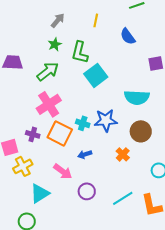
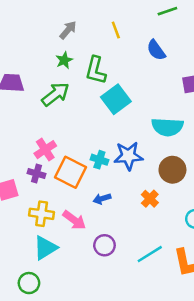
yellow line: (96, 20) -> (116, 30), turned -32
pink cross: (49, 104) -> (45, 150), moved, size x0.7
yellow cross: (23, 166) -> (42, 214), moved, turned 36

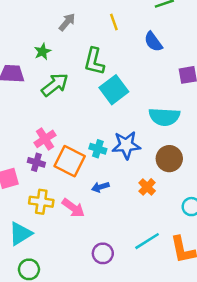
green star: (64, 60) -> (43, 52), moved
purple circle: (104, 245) -> (103, 253), moved
cyan triangle: (45, 248) -> (20, 234), moved

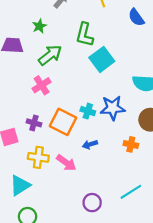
pink cross: (45, 139) -> (42, 85), moved
orange cross: (147, 187) -> (131, 144), turned -32

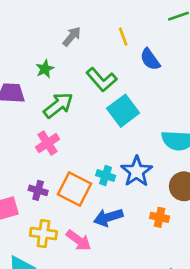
blue semicircle: (136, 17) -> (150, 59), moved
green L-shape: (85, 35) -> (101, 80), turned -55
blue star: (113, 108) -> (137, 171), turned -30
blue arrow: (90, 144) -> (108, 217), size x1.5

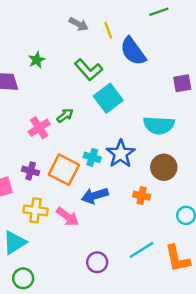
gray arrow: (72, 36) -> (79, 24), moved, turned 78
blue semicircle: (150, 59) -> (133, 51), size x1.4
green arrow: (58, 105) -> (65, 115), moved, size x0.6

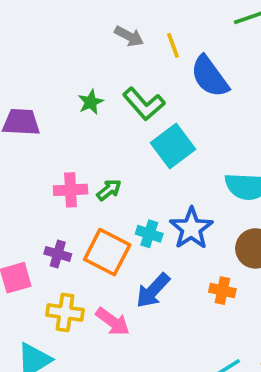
green star: (37, 60) -> (91, 102), moved
green arrow: (65, 115) -> (109, 190), moved
pink cross: (39, 128) -> (71, 190), turned 30
blue arrow: (95, 196) -> (153, 291), turned -30

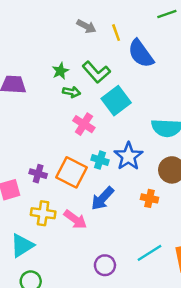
pink cross: (71, 190) -> (84, 124), moved, turned 35
green arrow: (109, 190) -> (72, 92), moved, turned 49

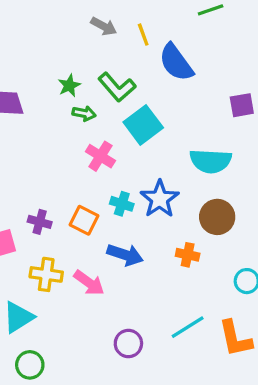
orange square: (72, 172) -> (84, 220), size x0.7
blue arrow: (102, 198) -> (125, 255), turned -115

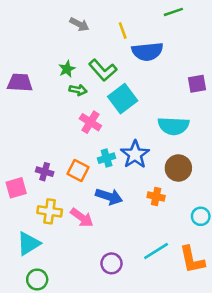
gray arrow: (104, 26) -> (79, 24), moved
blue semicircle: (176, 62) -> (147, 52), turned -60
cyan cross: (122, 204) -> (107, 158), turned -35

